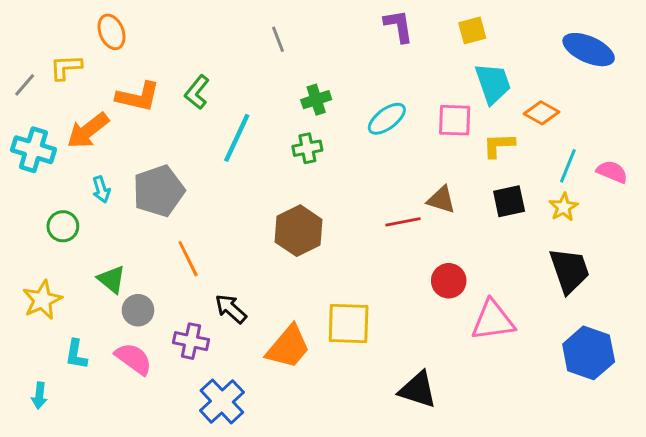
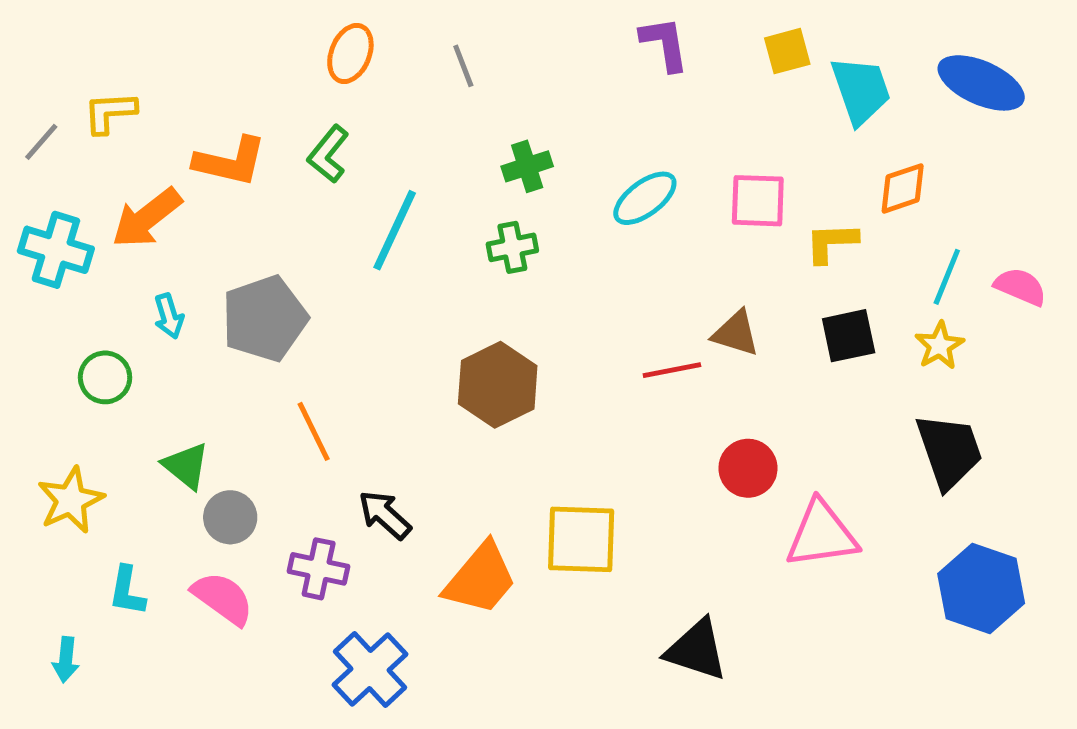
orange ellipse: (111, 32) -> (350, 53), moved, turned 44
cyan trapezoid: (493, 83) -> (861, 90), moved
orange diamond: (541, 113) -> (903, 188), turned -48

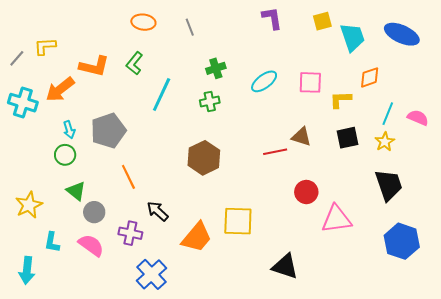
orange ellipse: (350, 53) -> (143, 22), turned 75
green circle: (105, 377) -> (65, 155), moved
cyan arrow: (66, 660) -> (27, 270), size x1.5

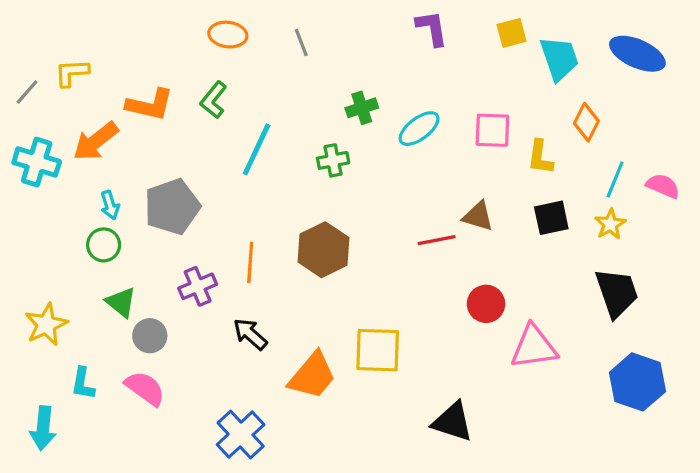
green cross: (216, 68) -> (362, 108), moved
orange diamond: (370, 77) -> (586, 122), turned -45
yellow L-shape: (340, 100) -> (540, 157), turned -80
orange line: (128, 177) -> (250, 262), moved, turned 30
purple cross: (130, 233) -> (198, 286), moved, turned -35

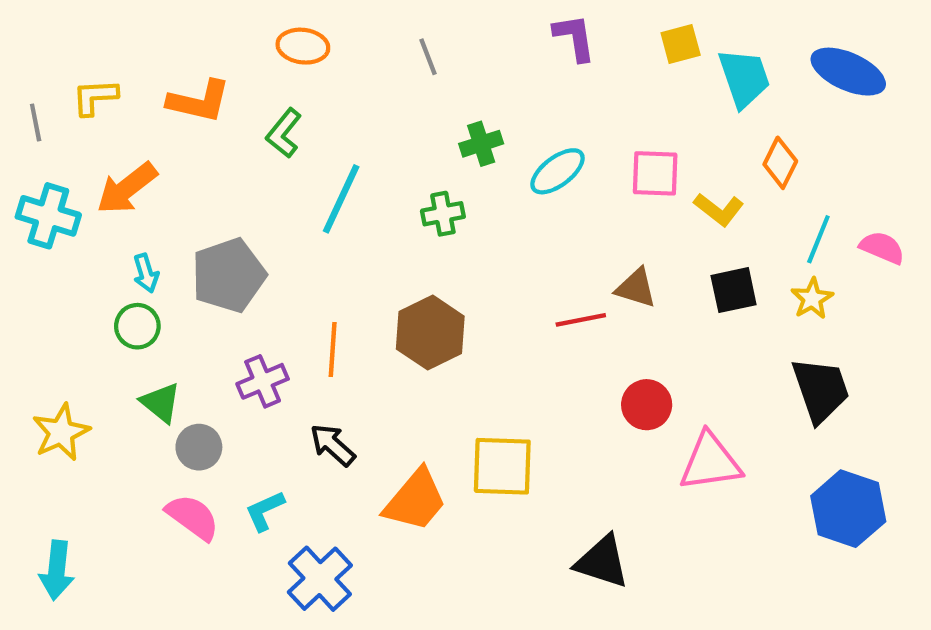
gray line: (301, 43) -> (428, 57), moved
gray line: (27, 92) -> (36, 122), turned -52
orange L-shape: (150, 105) -> (199, 101), moved
yellow L-shape: (540, 157) -> (719, 209), turned -60
cyan L-shape: (83, 384) -> (265, 511), moved, turned 56

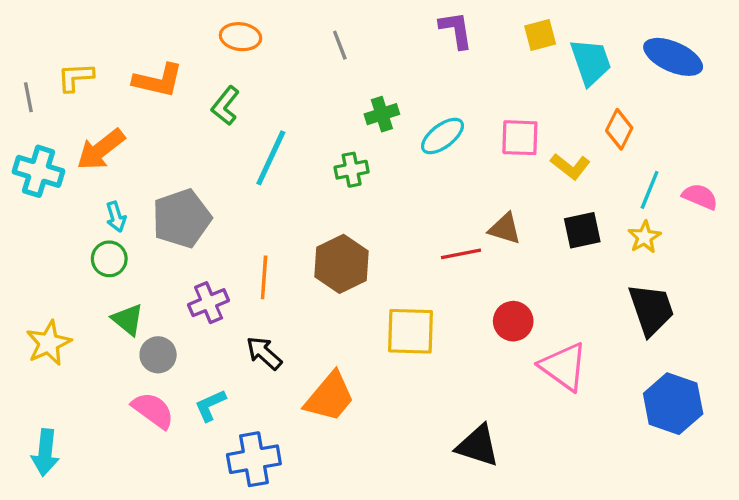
pink triangle: (710, 462) -> (564, 367), turned 44
yellow square: (502, 466) -> (411, 331), moved
blue cross: (320, 579) -> (254, 459), turned 33

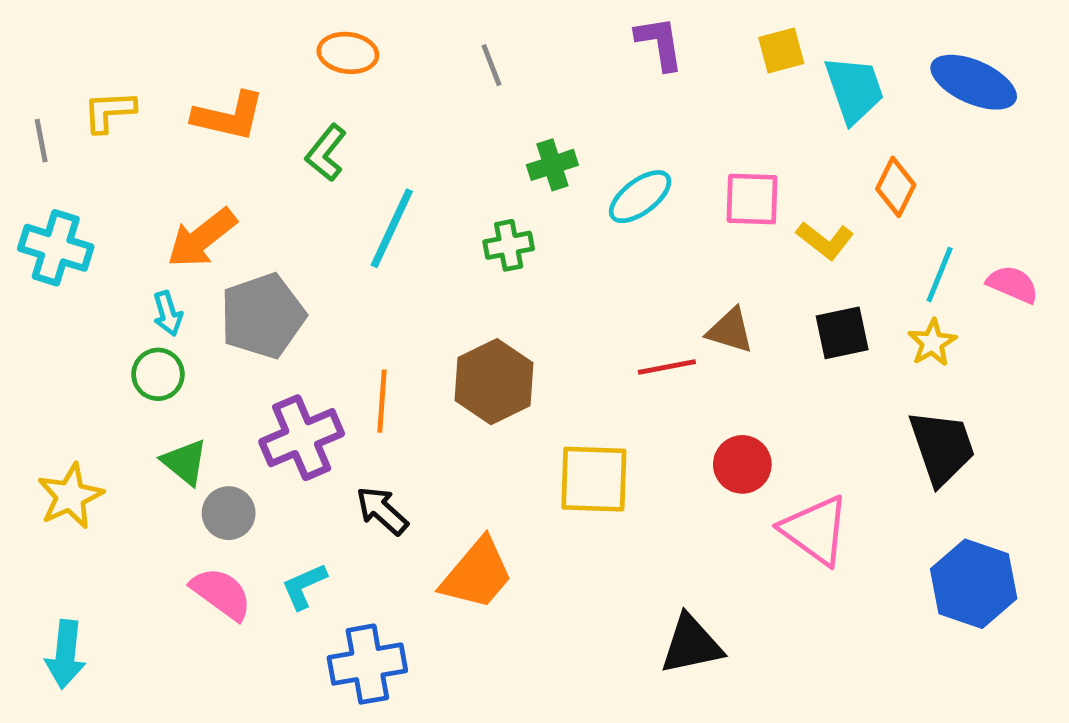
orange arrow: (101, 149) -> (202, 238), moved
purple cross: (209, 303) -> (302, 438), size x1.4
black triangle: (478, 446) -> (691, 645), turned -30

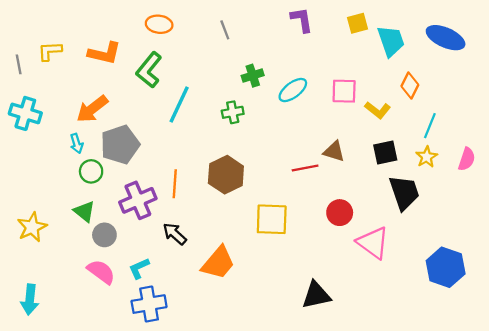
green L-shape: (326, 153) -> (149, 70), size x1.4
pink semicircle: (1013, 284) -> (467, 159), moved, turned 85
green circle: (158, 374) -> (91, 171), moved
black trapezoid: (942, 447) -> (404, 193), moved
blue cross: (367, 664) -> (149, 304), moved

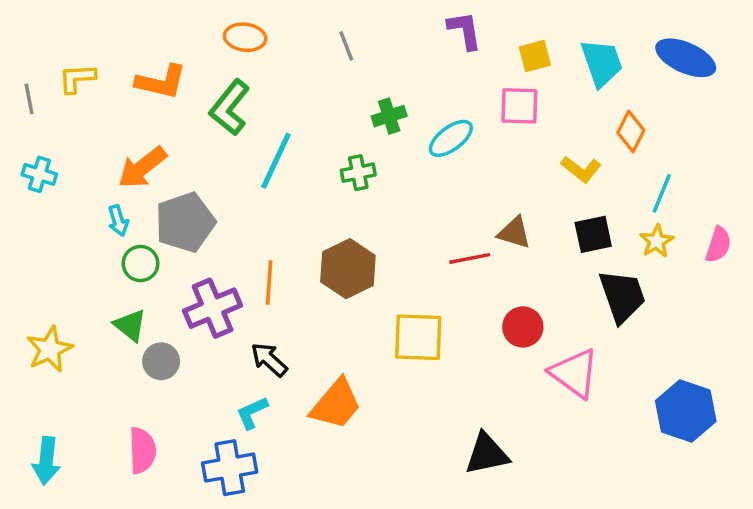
yellow square: (357, 23) -> (535, 56), moved
pink square: (344, 91) -> (519, 106), moved
cyan cross: (25, 113) -> (39, 174), size x0.7
cyan L-shape: (139, 268) -> (252, 413), moved
pink semicircle: (101, 272) -> (142, 450), moved, turned 52

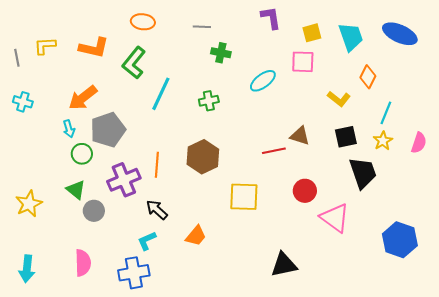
gray line: (346, 46) -> (202, 27), turned -66
green cross: (389, 116) -> (221, 53), moved, turned 30
orange trapezoid: (336, 404) -> (196, 236), size x0.7

